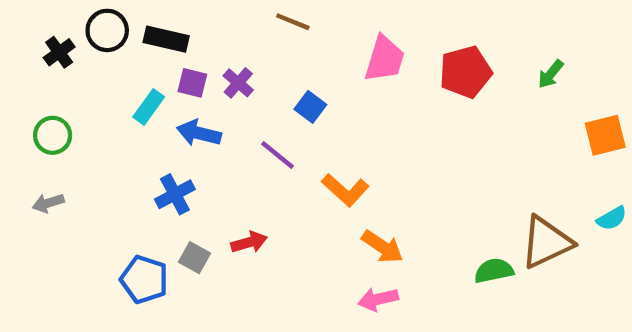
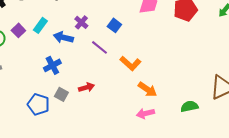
purple square: (192, 83) -> (18, 30), moved, turned 32
purple cross: (238, 83) -> (81, 22), moved
green semicircle: (494, 271) -> (189, 106), moved

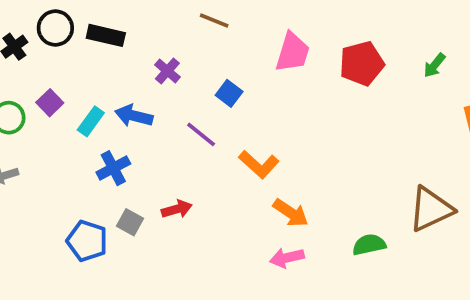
purple cross: (81, 22) -> (167, 71), moved
cyan rectangle: (40, 25) -> (91, 121), moved

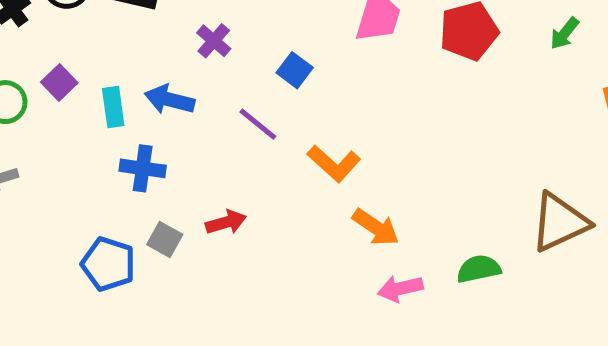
cyan rectangle: (91, 121) -> (113, 107), turned -44
blue cross: (113, 168) -> (143, 168), turned 36
pink arrow: (287, 258) -> (400, 289), moved

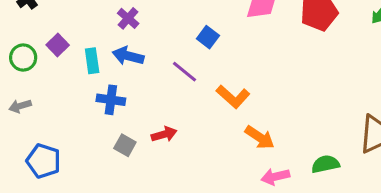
purple cross: (214, 41) -> (128, 18), moved
blue pentagon: (108, 264) -> (44, 161), moved

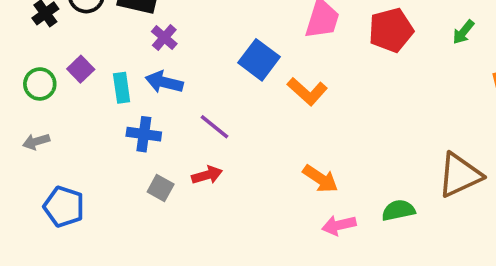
blue square: (208, 37) -> (259, 60), size x1.5
purple line: (184, 72) -> (214, 127), moved
orange L-shape: (233, 97) -> (307, 91), moved

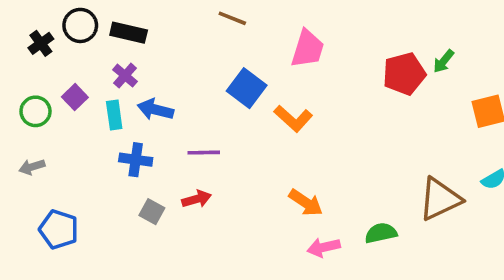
red pentagon: (391, 30) -> (404, 74), moved
purple cross: (164, 38) -> (125, 76), moved
purple line: (214, 127) -> (204, 153), turned -40

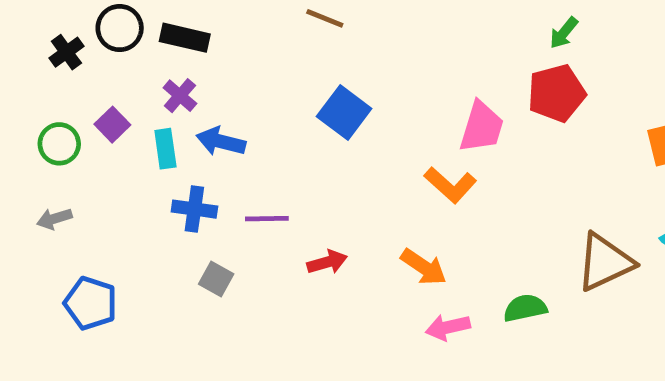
pink trapezoid: (308, 49) -> (482, 127), moved
green arrow: (444, 61) -> (564, 33), moved
orange L-shape: (293, 119) -> (450, 185), moved
purple line: (204, 153) -> (267, 219), moved
red arrow: (197, 199) -> (327, 262), moved

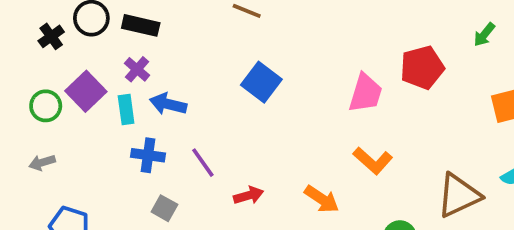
green arrow: (564, 33) -> (484, 35), moved
purple square: (112, 125) -> (86, 91), size x1.5
orange L-shape: (450, 185) -> (373, 161), moved
purple line: (267, 219) -> (203, 163), turned 56

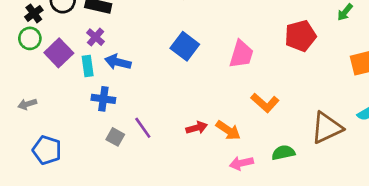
pink trapezoid: (365, 93) -> (241, 54), moved
green circle: (46, 106) -> (30, 38), moved
purple line: (203, 163) -> (143, 128), moved
red arrow: (249, 195) -> (197, 128), moved

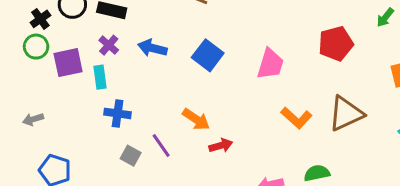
purple square: (59, 53) -> (68, 63), turned 32
blue arrow: (118, 62) -> (152, 48), moved
brown triangle: (327, 128) -> (346, 113), moved
orange arrow: (228, 130) -> (196, 119), moved

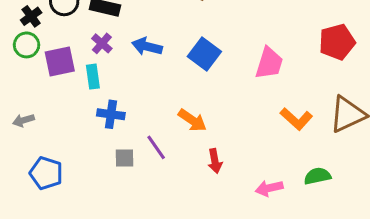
red arrow: (221, 145) -> (215, 161), moved, turned 95
gray square: (131, 156) -> (124, 158), turned -30

